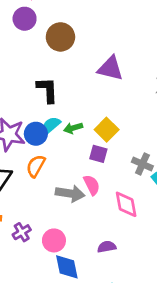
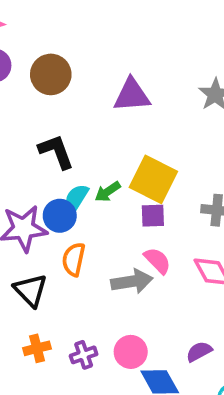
yellow square: (107, 130) -> (153, 179), size x1.4
purple cross: (22, 232) -> (84, 355), turned 30
purple semicircle: (107, 247) -> (199, 352), moved

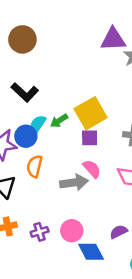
purple triangle: (132, 95) -> (113, 39), moved
black L-shape: (56, 152) -> (25, 92), turned 152
yellow square: (153, 179) -> (91, 113), turned 32

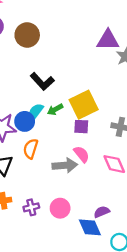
black L-shape: (25, 92) -> (42, 81), moved
blue diamond: (91, 252) -> (90, 227), moved

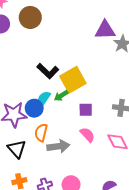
brown circle: (27, 35) -> (30, 17), moved
yellow square: (84, 105) -> (73, 80), moved
gray arrow: (65, 165) -> (58, 146), moved

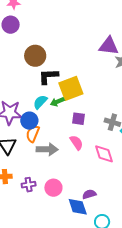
brown circle: (30, 17) -> (35, 56), moved
black L-shape: (48, 71) -> (48, 76), turned 125
blue circle: (34, 108) -> (29, 121), moved

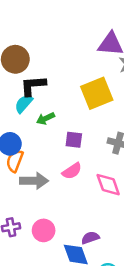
yellow square: (71, 88) -> (97, 93), moved
cyan semicircle: (40, 102) -> (24, 104), moved
pink semicircle: (76, 143) -> (72, 171), turned 91

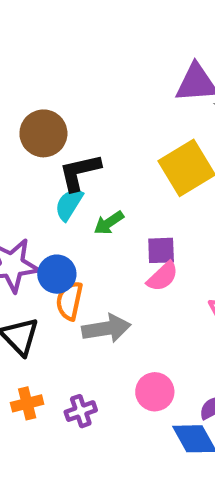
pink semicircle: (72, 171) -> (163, 277), moved
pink circle: (44, 230) -> (155, 392), moved

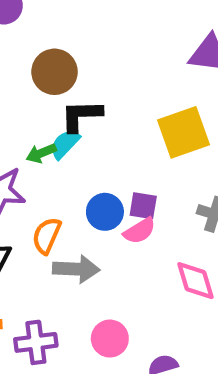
green arrow: (109, 223) -> (41, 153), moved
blue circle: (57, 274) -> (105, 212), moved
purple cross: (81, 411) -> (36, 342), size x1.4

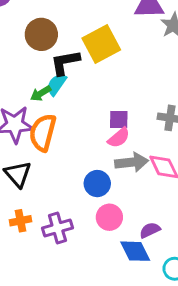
yellow square: (184, 132) -> (101, 44), moved
blue circle: (105, 212) -> (97, 184), moved
orange semicircle: (47, 236) -> (43, 133), moved, size x1.4
gray arrow: (76, 269) -> (132, 162), moved

